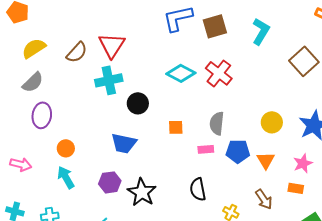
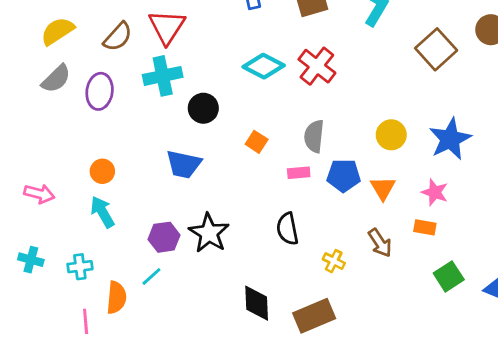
purple ellipse: (42, 115) -> (100, 91), moved
orange square: (176, 127) -> (257, 142), turned 35
pink star: (303, 163) -> (435, 192), turned -30
purple hexagon: (110, 182) -> (164, 237), moved

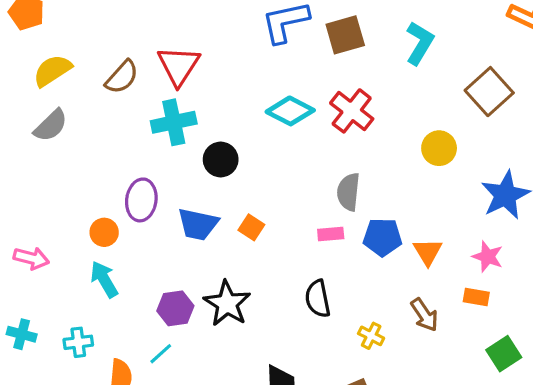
purple ellipse: (100, 91) -> (141, 200), moved
yellow circle: (391, 135) -> (439, 148), moved
orange square: (257, 142) -> (251, 227), moved

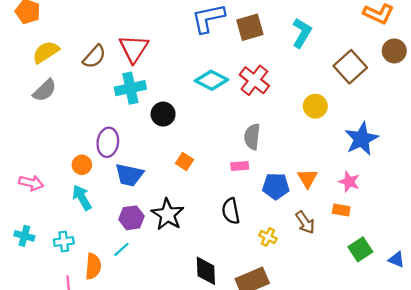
blue trapezoid: (198, 224) -> (129, 175), moved
blue pentagon: (382, 237) -> (276, 186), moved

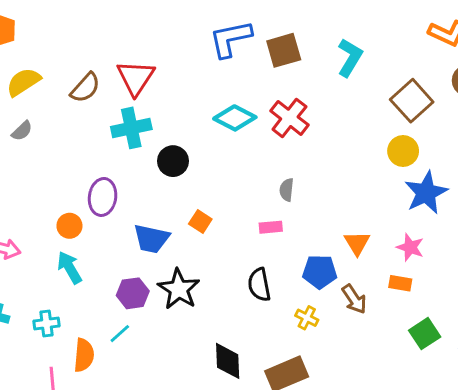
gray semicircle: (45, 90) -> (22, 131), size x0.7
yellow circle: (315, 106) -> (403, 151), moved
gray semicircle: (252, 137) -> (287, 190), size x0.7
blue trapezoid: (129, 175) -> (151, 239), moved
blue pentagon: (276, 186) -> (320, 272), moved

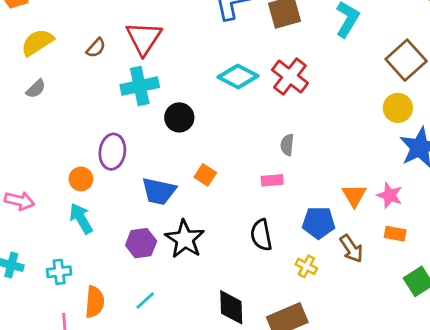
brown semicircle: (85, 88) -> (96, 48), size x0.7
pink star: (410, 247) -> (390, 195), moved
cyan line: (120, 334) -> (145, 301), moved

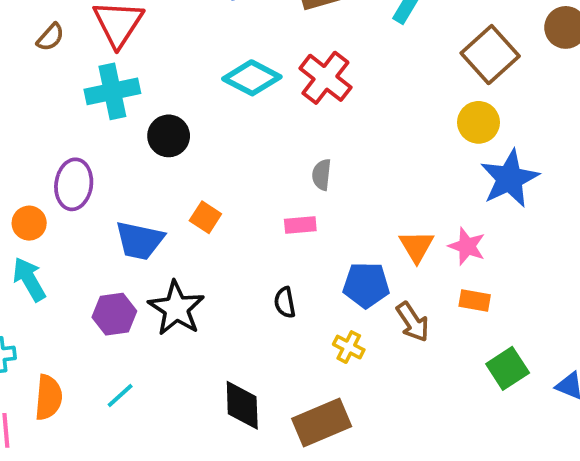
black semicircle: (261, 235) -> (285, 302), size x0.7

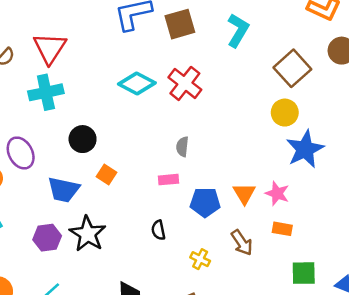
black circle: (169, 136) -> (83, 139), moved
purple ellipse: (74, 184) -> (21, 153), turned -36
blue pentagon: (366, 285) -> (205, 202), moved
green square: (508, 368) -> (304, 273), turned 32

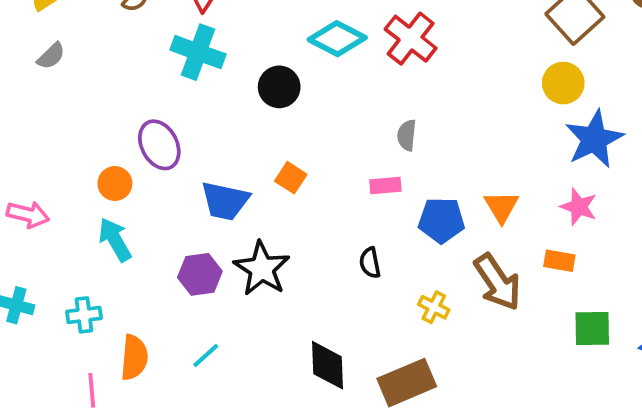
cyan cross: (46, 92) -> (198, 52), turned 32
black circle: (83, 139) -> (279, 87), moved
pink star: (277, 193) -> (579, 207), moved
brown arrow: (242, 243) -> (498, 282), size x1.4

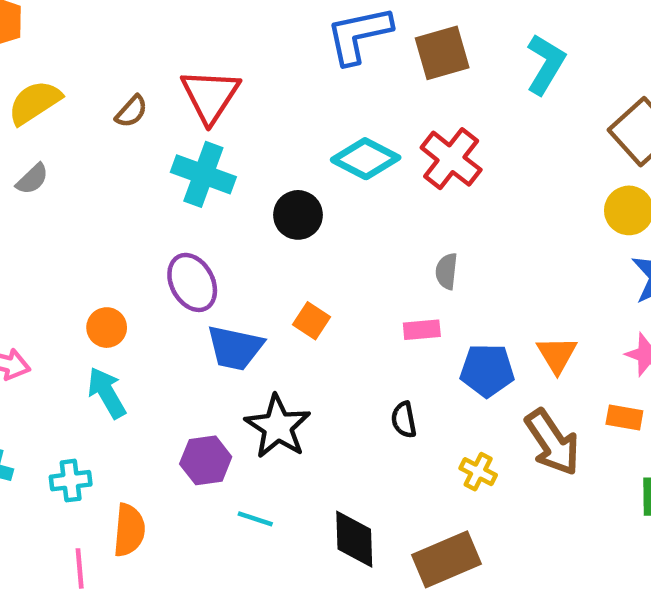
purple ellipse: (159, 145) -> (192, 282), moved
purple hexagon: (200, 274) -> (206, 460), moved
cyan line: (206, 356) -> (255, 519), moved, turned 60

